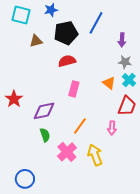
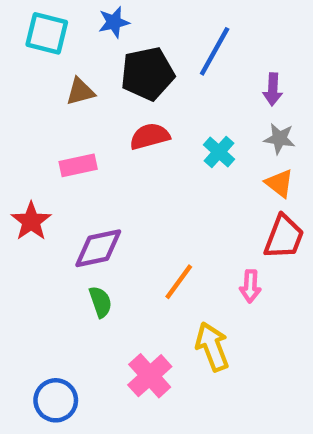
cyan cross: (129, 80) -> (219, 152), moved
orange triangle: (109, 83) -> (279, 183), moved
pink rectangle: (74, 89) -> (78, 165), moved, turned 63
pink cross: (67, 152) -> (150, 376), moved

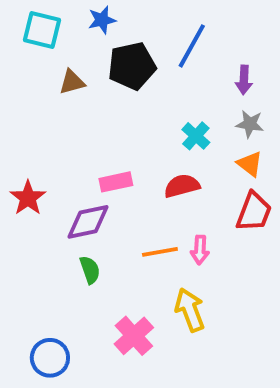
red semicircle: (150, 136) -> (182, 186), moved
pink rectangle: (78, 165) -> (116, 182), moved
orange line: (179, 282) -> (160, 252), turned 44
pink arrow: (250, 286) -> (200, 250), moved

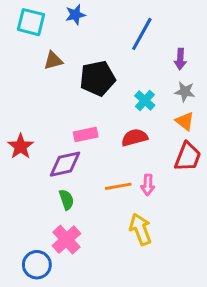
black pentagon: (132, 66) -> (98, 78), moved
pink cross: (134, 336) -> (66, 240), moved

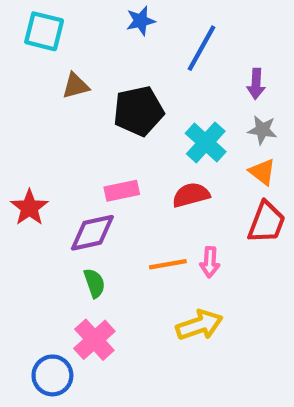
blue star: (75, 15) -> (141, 21), moved
cyan cross: (145, 101) -> (206, 143), size x1.4
yellow arrow: (140, 229) -> (199, 325), turned 92

